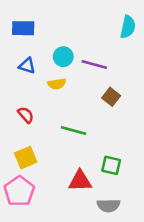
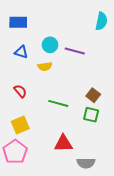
brown square: (111, 97) -> (93, 95), moved
green square: (111, 165) -> (91, 115), moved

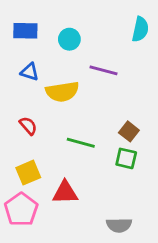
cyan circle: (50, 45) -> (69, 39), moved
yellow semicircle: (45, 66) -> (62, 92), size x1.6
red triangle: (63, 143) -> (65, 192), moved

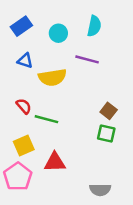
cyan semicircle: (140, 29) -> (94, 26), moved
blue rectangle: (25, 31) -> (21, 26), turned -36
green line: (81, 143) -> (46, 119), moved

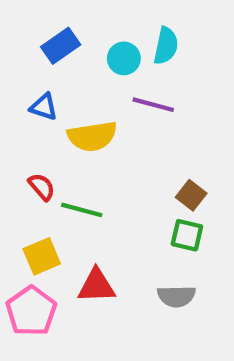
blue rectangle: (21, 26) -> (61, 46), moved
cyan circle: (58, 33) -> (124, 58), moved
gray semicircle: (100, 190) -> (176, 296), moved

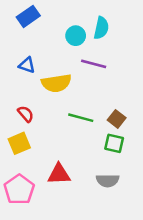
blue rectangle: (61, 46) -> (28, 16), moved
green line: (82, 210) -> (81, 118), moved
yellow square: (42, 256) -> (19, 143), moved

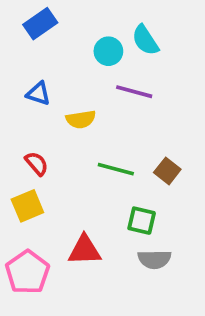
cyan semicircle: (101, 28) -> (145, 40), turned 135
yellow semicircle: (56, 83) -> (81, 119), size x0.7
green square: (114, 143) -> (142, 221), moved

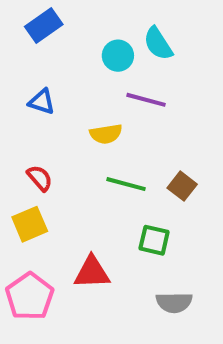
yellow semicircle: (81, 119) -> (106, 134), moved
gray semicircle: (154, 259) -> (174, 302), moved

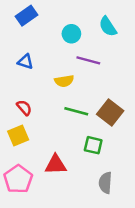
cyan semicircle: (158, 44) -> (108, 26), moved
brown square: (182, 186) -> (110, 112), size x1.5
gray semicircle: (174, 302) -> (105, 183), turned 95

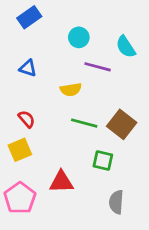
cyan semicircle: (108, 26) -> (126, 47), moved

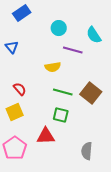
blue triangle: (28, 68) -> (12, 47), moved, turned 32
green square: (103, 161) -> (61, 115), moved

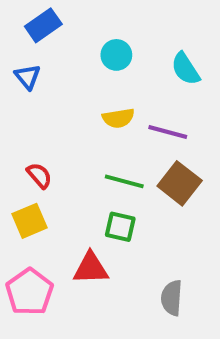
blue triangle: (12, 47) -> (28, 77), moved
purple line: (73, 50) -> (168, 132), moved
yellow semicircle: (53, 67) -> (118, 118), moved

